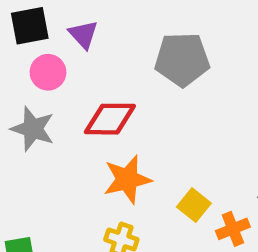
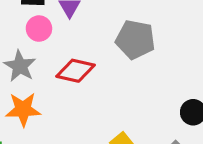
orange star: (127, 179) -> (23, 109), moved

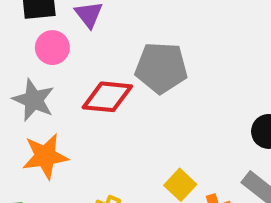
gray pentagon: (135, 40) -> (161, 68), moved

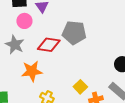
orange star: (45, 156) -> (32, 71), moved

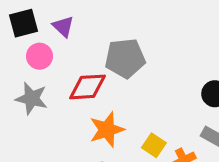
orange star: (32, 71) -> (107, 130), moved

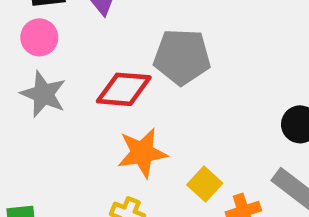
pink circle: (39, 56) -> (39, 37), moved

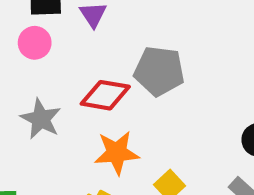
gray star: (43, 94) -> (41, 119), moved

